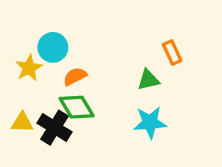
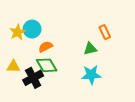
yellow star: (29, 68) -> (18, 32), moved
yellow triangle: (22, 122) -> (13, 66), moved
black cross: (55, 128) -> (33, 78), turned 30

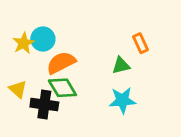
orange semicircle: (46, 47) -> (61, 63), size x1.5
yellow triangle: (13, 66) -> (18, 89), turned 40
black cross: (33, 78) -> (44, 104), turned 36

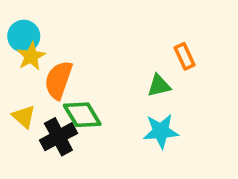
cyan circle: (43, 39) -> (24, 36), moved
orange semicircle: (61, 63) -> (58, 80), moved, turned -44
black cross: (44, 104) -> (58, 137), turned -36

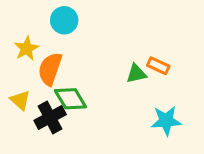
cyan circle: (24, 36) -> (64, 20), moved
orange rectangle: (185, 56) -> (158, 66), moved, turned -40
cyan star: (161, 131) -> (166, 121), moved

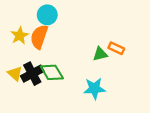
orange semicircle: (50, 69) -> (39, 37), moved
black cross: (50, 118) -> (32, 74), moved
cyan star: (166, 121) -> (94, 89), moved

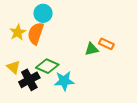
green diamond: (52, 72) -> (47, 66), turned -35
black cross: (32, 74) -> (29, 80), moved
cyan star: (94, 89) -> (64, 81), moved

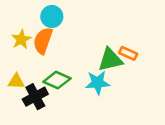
green triangle: (92, 49) -> (110, 60), size x1.5
yellow triangle: (13, 67) -> (16, 81), turned -40
cyan star: (64, 81) -> (98, 83), moved

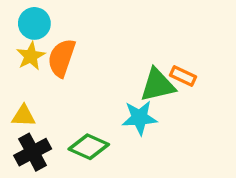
cyan circle: (52, 16) -> (34, 23), moved
green diamond: (57, 80) -> (89, 147), moved
black cross: (35, 97) -> (33, 152), moved

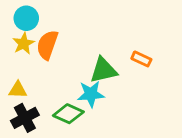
green triangle: (158, 85) -> (103, 70), moved
cyan star: (140, 118) -> (91, 94), moved

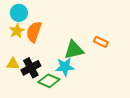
black cross: (25, 118) -> (31, 68), moved

